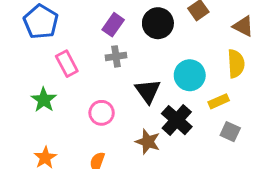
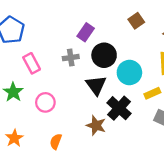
black circle: (158, 23) -> (104, 55), moved
purple rectangle: (113, 25) -> (86, 32), moved
pink circle: (102, 113) -> (45, 102), moved

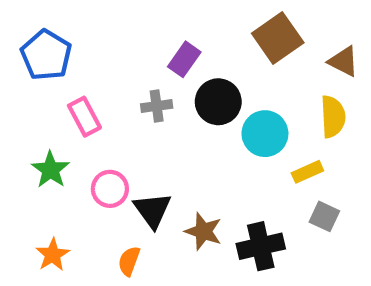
brown square: (136, 21) -> (278, 38), size x1.6
black triangle: (96, 85) -> (152, 210), moved
black cross: (119, 108) -> (261, 246), moved, turned 35

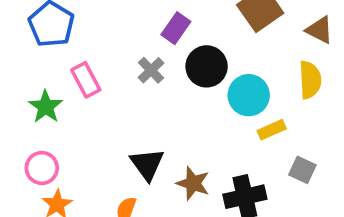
gray cross: (157, 106) -> (151, 70), turned -36
green star: (50, 170) -> (46, 107), moved
yellow rectangle: (307, 172) -> (272, 130), moved
pink circle: (110, 189) -> (42, 168), moved

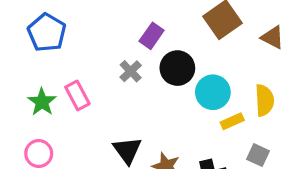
pink rectangle: (86, 80) -> (77, 95), moved
yellow semicircle: (310, 80) -> (264, 100), moved

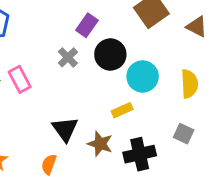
yellow rectangle: (232, 121) -> (122, 110), moved

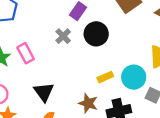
cyan circle: (143, 76) -> (134, 77), moved
black triangle: (65, 129) -> (44, 92), moved

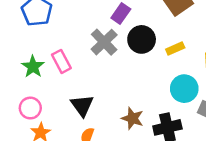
gray cross: (63, 36) -> (104, 42), size x1.5
yellow rectangle: (105, 77) -> (175, 49), moved

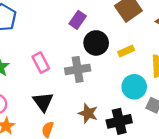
gray cross: (104, 42) -> (78, 69), moved, turned 35
pink rectangle: (61, 61) -> (41, 63), moved

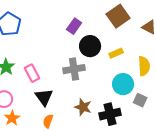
pink rectangle: (41, 63) -> (32, 73), moved

